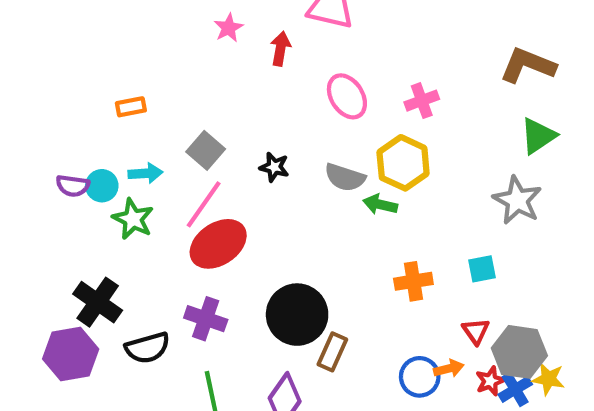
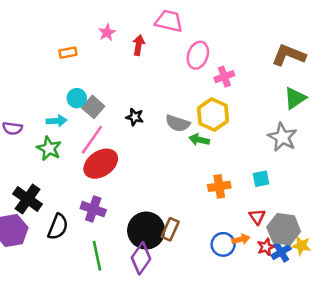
pink ellipse: (347, 96) -> (198, 55), moved, turned 52
orange rectangle: (131, 107) -> (68, 53), moved
cyan circle: (102, 186) -> (77, 98), moved
black circle: (297, 315) -> (146, 231), moved
black semicircle: (148, 348) -> (58, 227), turned -52

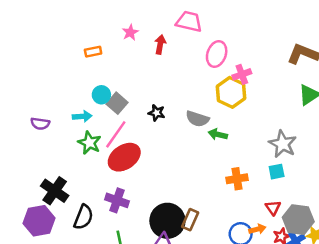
yellow hexagon: (213, 114) -> (231, 92), moved
gray star: (282, 137) -> (283, 144), moved
green star: (49, 149) -> (89, 143), moved

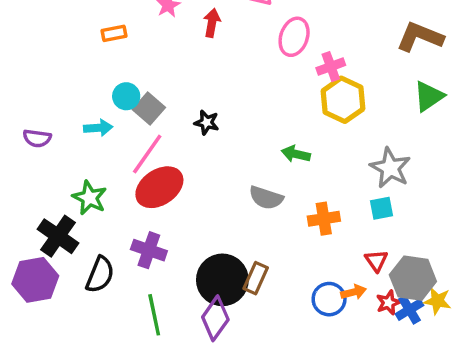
yellow hexagon: (231, 92) -> (343, 100), moved
gray semicircle: (197, 119) -> (266, 198), moved
green star: (89, 143) -> (89, 198), moved

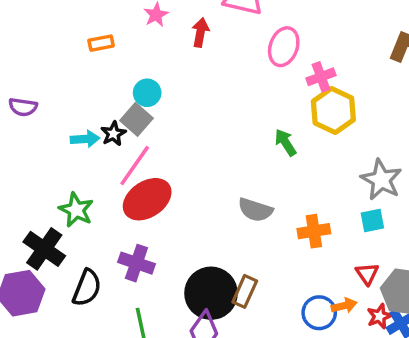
cyan circle: (126, 96) -> (147, 93), moved
black star: (207, 122) -> (113, 134), moved, turned 30
purple semicircle: (37, 138) -> (23, 107), moved
green arrow: (296, 154) -> (285, 142), moved, turned 44

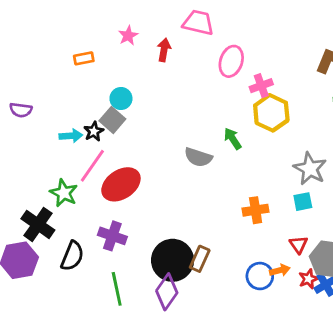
pink line: (135, 166) -> (92, 166), moved
gray semicircle: (255, 210) -> (198, 157), moved

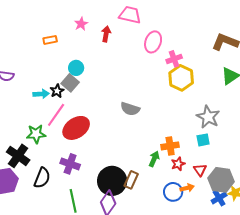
green arrow: (233, 139) -> (154, 159), moved, turned 56
green star: (64, 193) -> (36, 134), turned -30
red star: (309, 279) -> (178, 164), moved

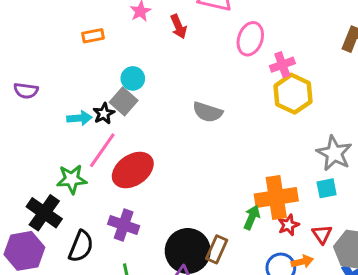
red arrow: (106, 34) -> (179, 27), turned 147
gray semicircle: (130, 109) -> (208, 112), moved
orange cross: (170, 146) -> (276, 197), size x1.5

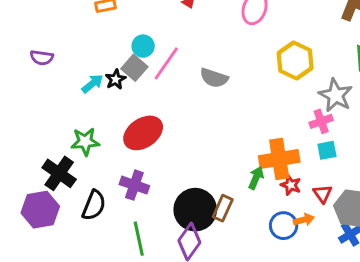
pink cross: (282, 65) -> (321, 121), moved
cyan arrow: (79, 118) -> (92, 84), turned -35
pink line: (102, 150) -> (166, 63), moved
gray star: (334, 153) -> (336, 95), moved
red star: (288, 225) -> (291, 185), turned -30

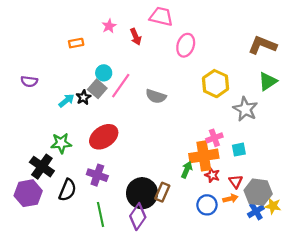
pink cross: (321, 121) -> (214, 138), moved
orange arrow: (304, 220) -> (230, 199), moved

